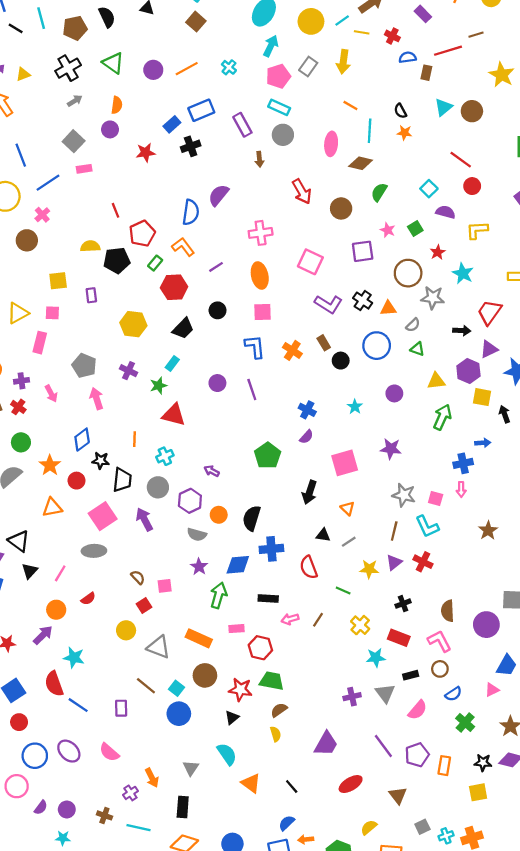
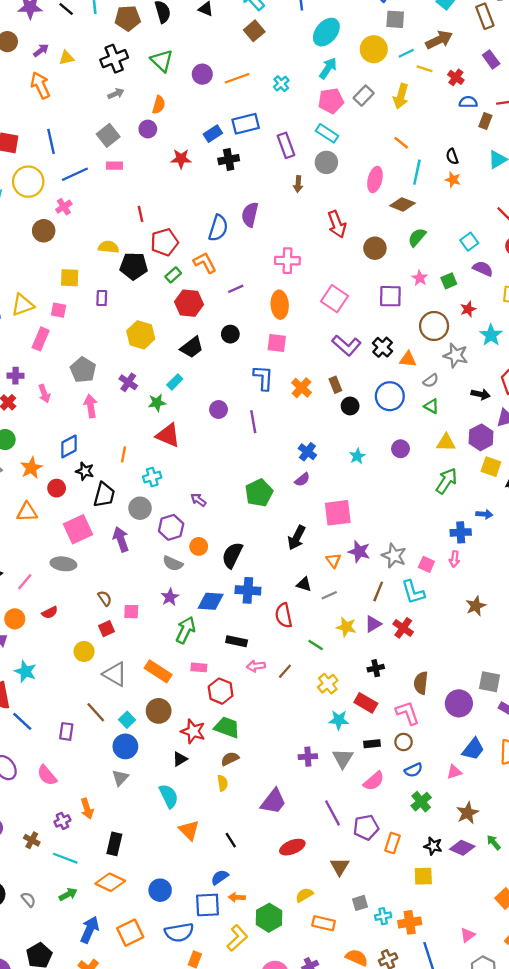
purple semicircle: (218, 195) -> (250, 215), turned -35
purple star: (391, 449) -> (359, 552), moved
gray triangle: (191, 768) -> (120, 778), moved

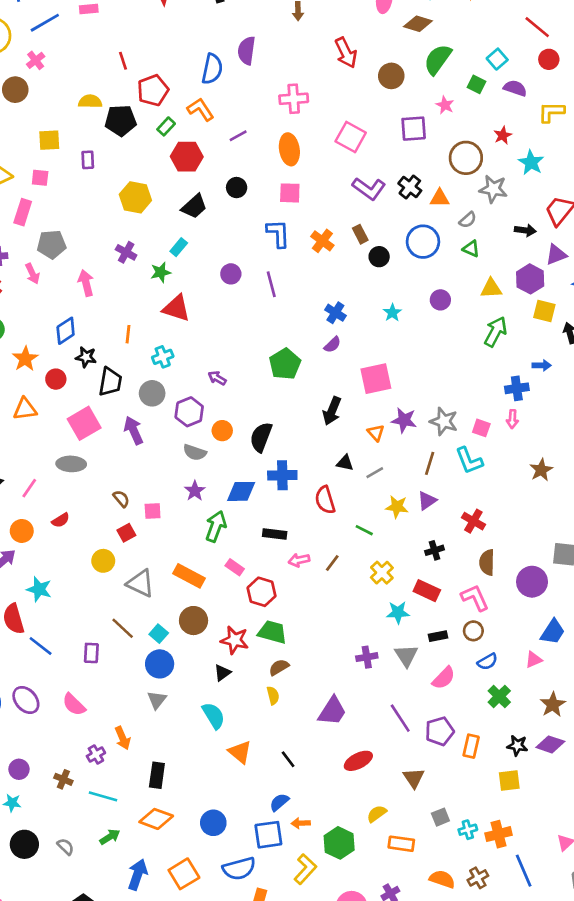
green semicircle: (417, 237) -> (438, 59), size x1.4
green square: (449, 281) -> (477, 84), moved, turned -35
gray pentagon: (83, 370) -> (51, 244), moved, turned -30
red cross: (403, 628) -> (473, 521), moved
pink rectangle: (199, 667) -> (235, 567), turned 35

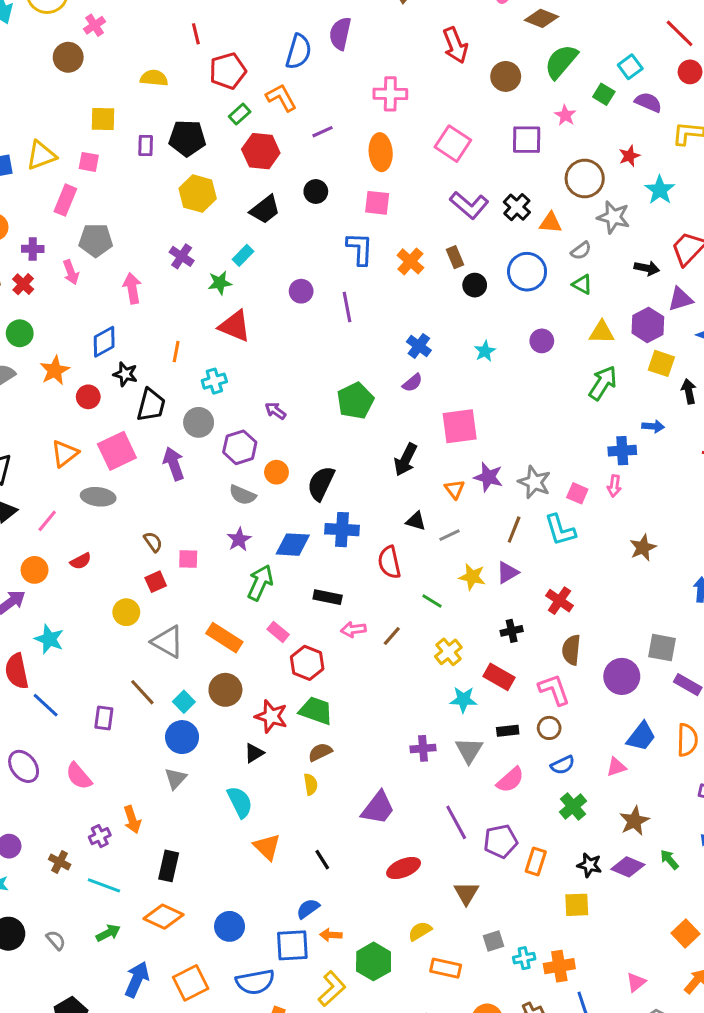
black pentagon: (121, 120) -> (187, 138), moved
orange triangle: (25, 409) -> (65, 453), moved, turned -35

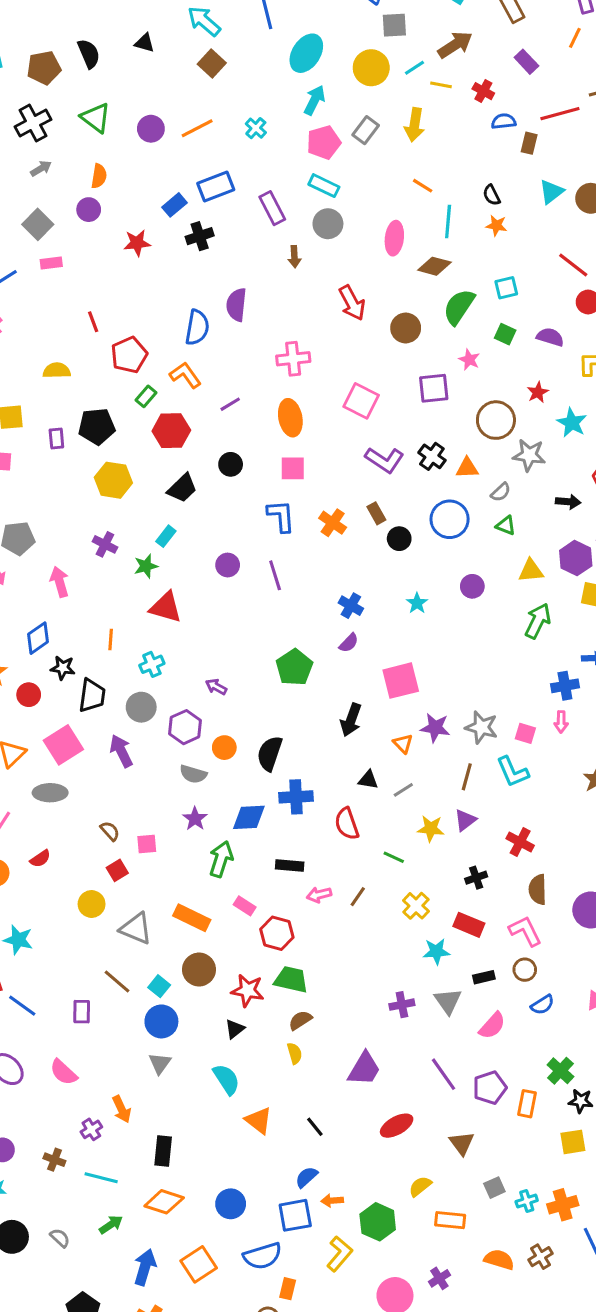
cyan square: (630, 67) -> (506, 288), moved, turned 30
green cross: (573, 807) -> (560, 1071), moved

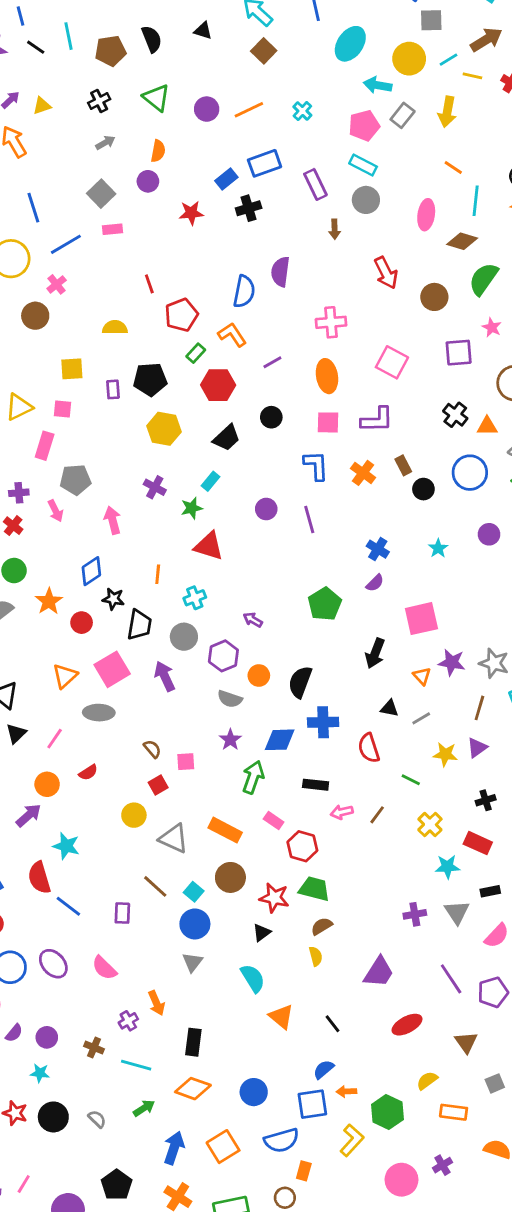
cyan arrow: (315, 100) -> (378, 85), moved, turned -108
black cross: (33, 123) -> (99, 101), size x0.7
purple L-shape: (384, 460) -> (377, 420), moved, turned -36

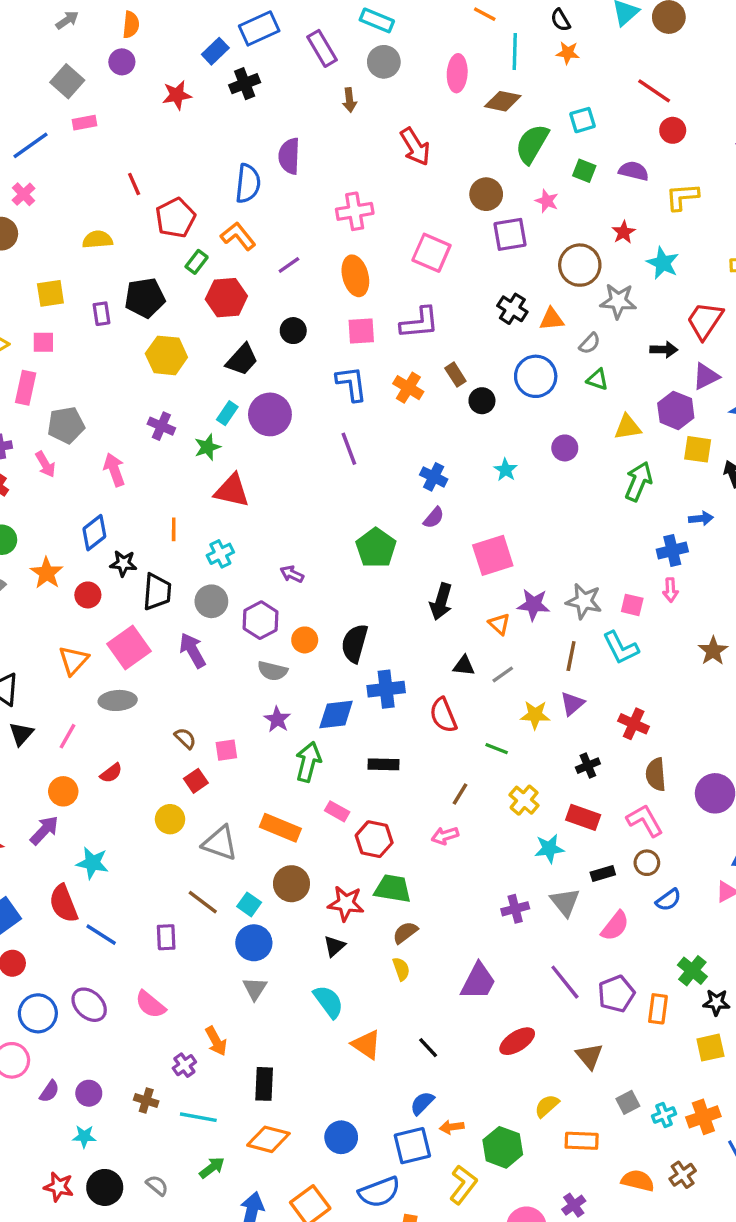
brown circle: (434, 297) -> (486, 194), moved
purple circle: (266, 509) -> (270, 414), moved, size x1.6
pink arrow: (342, 812) -> (445, 836), moved

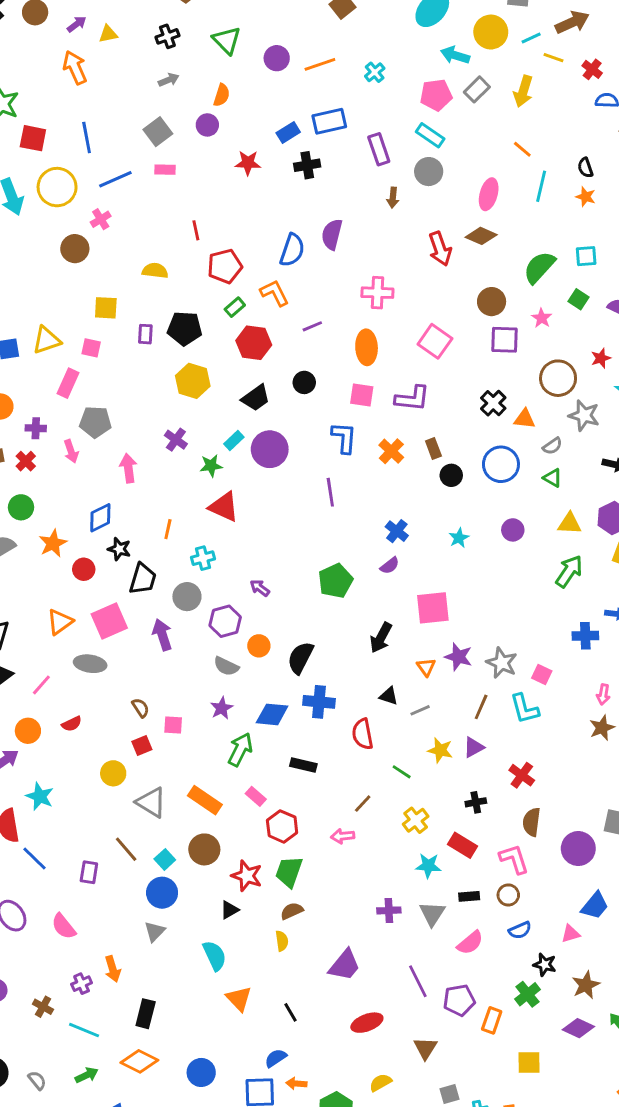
brown diamond: (503, 101) -> (481, 236), moved
pink arrow: (670, 590) -> (603, 694), moved
green trapezoid: (393, 889) -> (289, 872), turned -92
black star: (716, 1002) -> (545, 965), moved

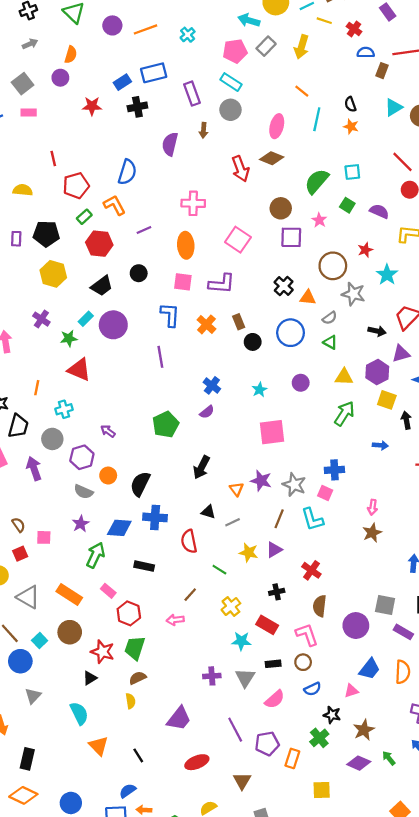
purple semicircle: (332, 234) -> (170, 144), moved
pink square: (433, 608) -> (272, 432), moved
blue cross: (585, 636) -> (334, 470), moved
blue circle: (162, 893) -> (20, 661), moved

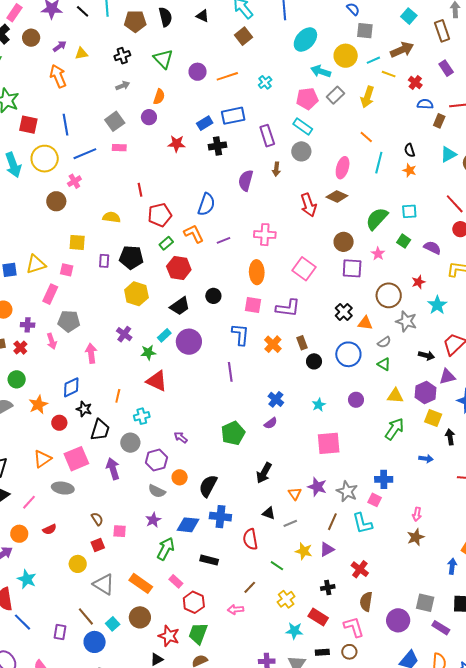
purple line: (144, 230) -> (223, 240), moved

